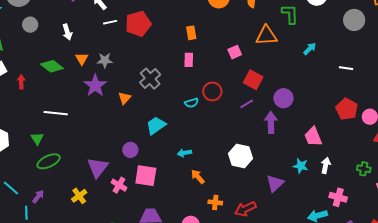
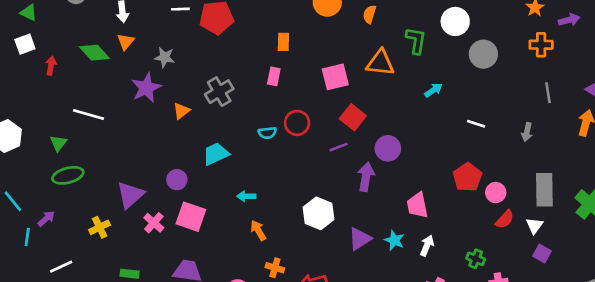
gray circle: (354, 20) -> (483, 54), moved
pink square: (235, 52) -> (335, 77), size x1.5
orange triangle: (82, 59) -> (126, 42), moved
purple triangle: (275, 183) -> (360, 239), moved

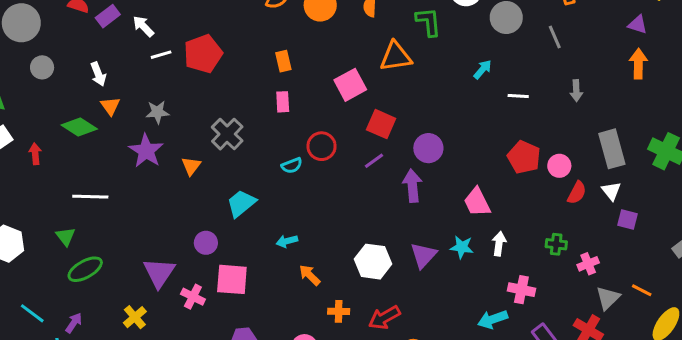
cyan arrow: (433, 90) -> (483, 69), moved
gray line: (548, 93) -> (555, 37), moved
white hexagon: (318, 213) -> (373, 262), moved

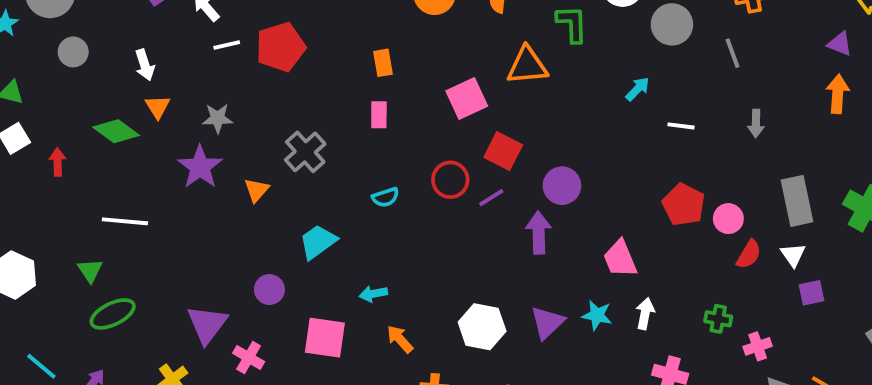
red circle: (322, 146) -> (450, 180), moved
purple square: (628, 219) -> (812, 293), turned -30
pink square: (232, 279) -> (325, 338), moved

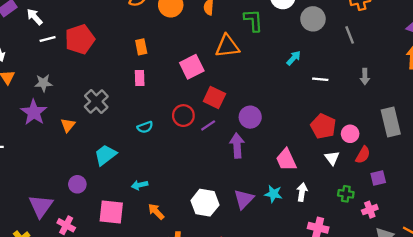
white triangle: (793, 255) -> (332, 158), moved
purple square: (812, 293) -> (378, 178), moved

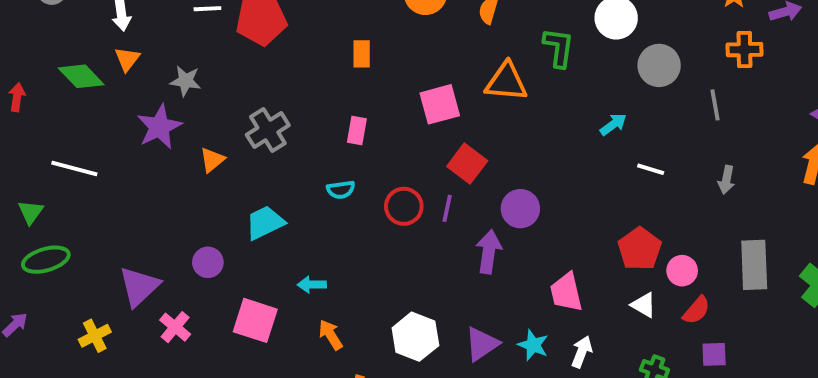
pink rectangle: (140, 78) -> (357, 130), moved
red circle: (183, 116) -> (404, 206), moved
purple line: (208, 125) -> (447, 208), turned -56
white triangle: (332, 158) -> (644, 305), turned -35

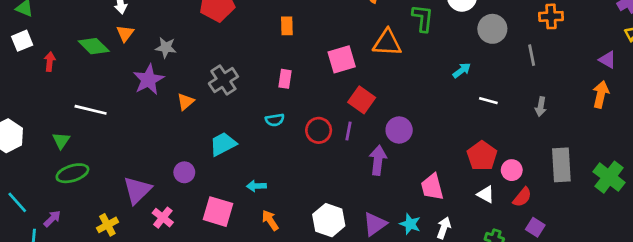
purple square: (714, 354) -> (535, 227), turned 36

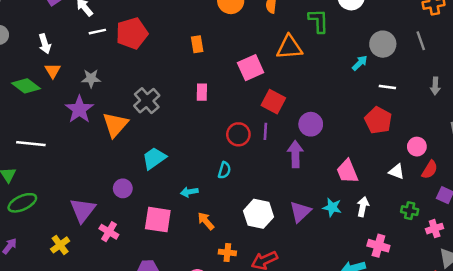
gray circle: (492, 29) -> (383, 44), moved
orange triangle: (186, 102) -> (115, 125), size x1.6
cyan semicircle: (275, 120) -> (224, 170), moved, turned -56
red pentagon: (482, 156) -> (378, 120), moved

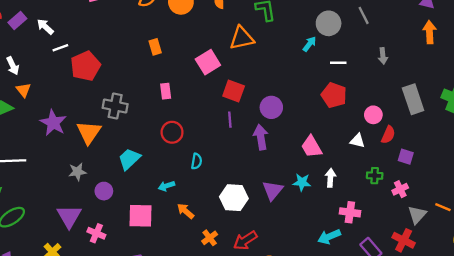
red pentagon: (132, 33) -> (85, 66), moved
gray star: (91, 78) -> (77, 172), moved
gray cross: (147, 101) -> (115, 106), turned -30
red circle: (238, 134) -> (172, 132), moved
orange cross: (227, 253) -> (210, 238), turned -35

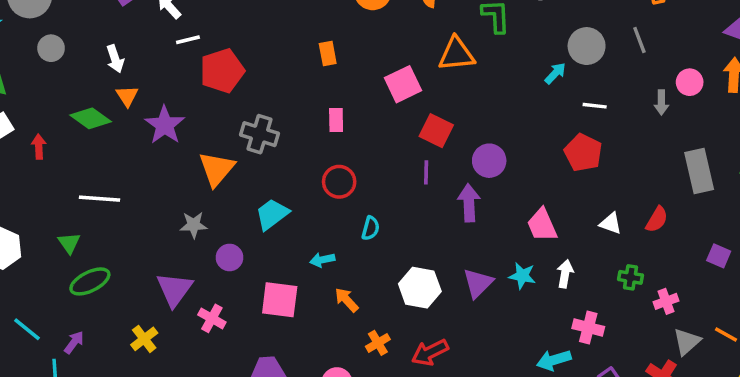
pink circle: (373, 115) -> (690, 82), moved
purple star: (53, 123) -> (165, 125), moved
purple square: (406, 157) -> (719, 256), moved

